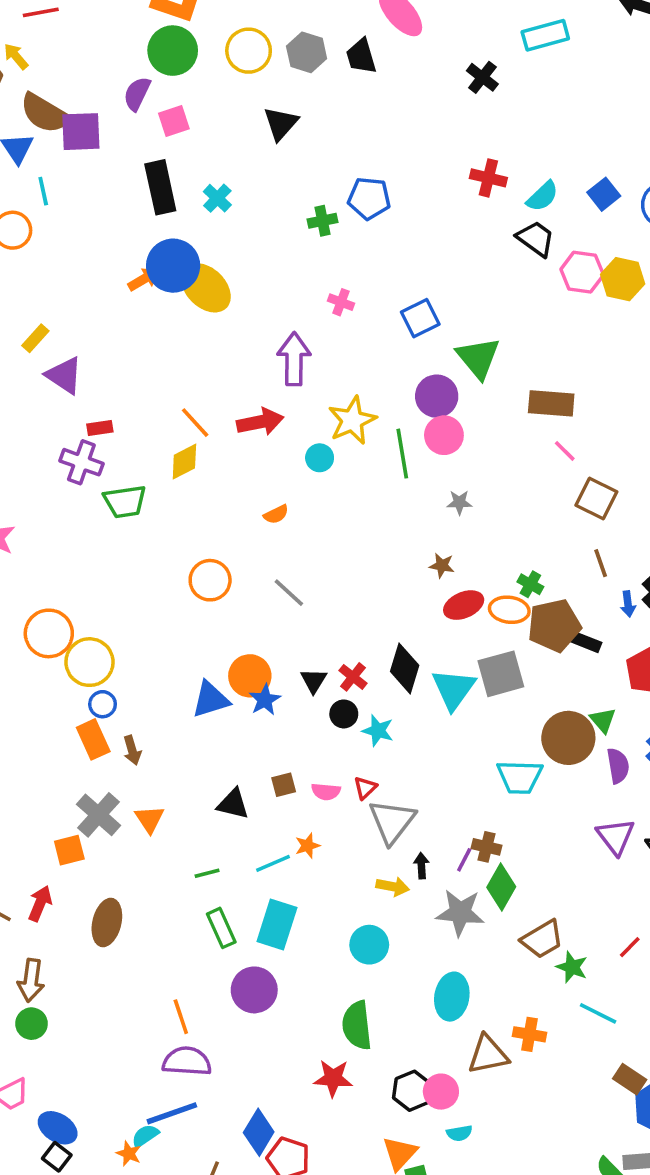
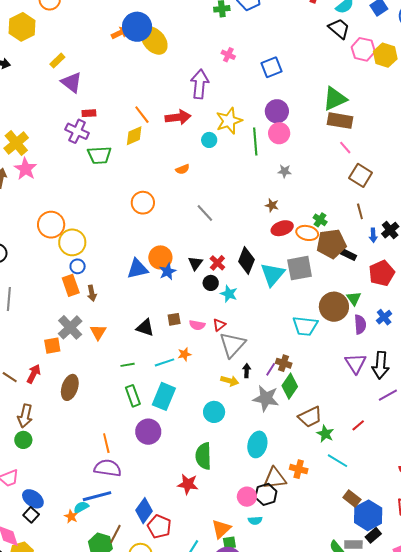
green triangle: (478, 358) -> (335, 99), moved, turned 40
gray line: (289, 593) -> (205, 213), moved
black hexagon: (412, 1091) -> (266, 494), moved

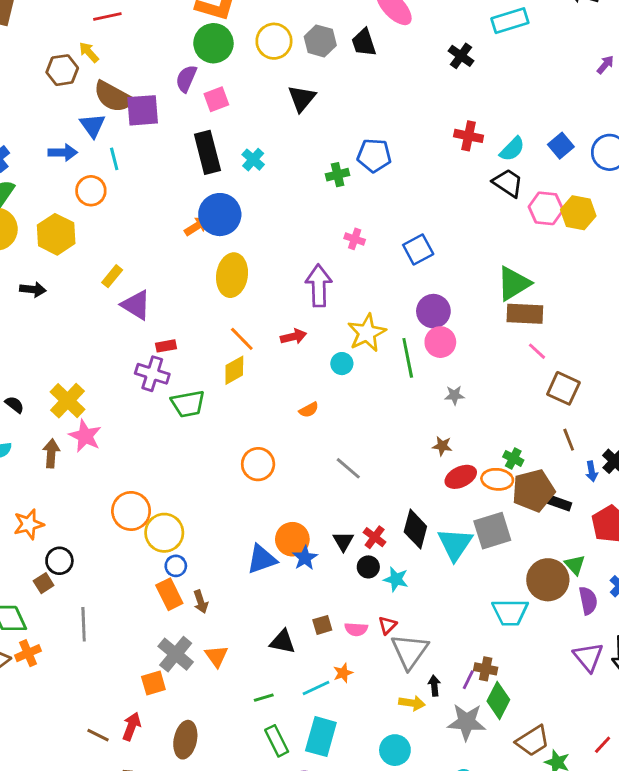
yellow ellipse: (154, 41) -> (232, 275), moved, turned 56
red arrow: (178, 117) -> (294, 337), size x0.7

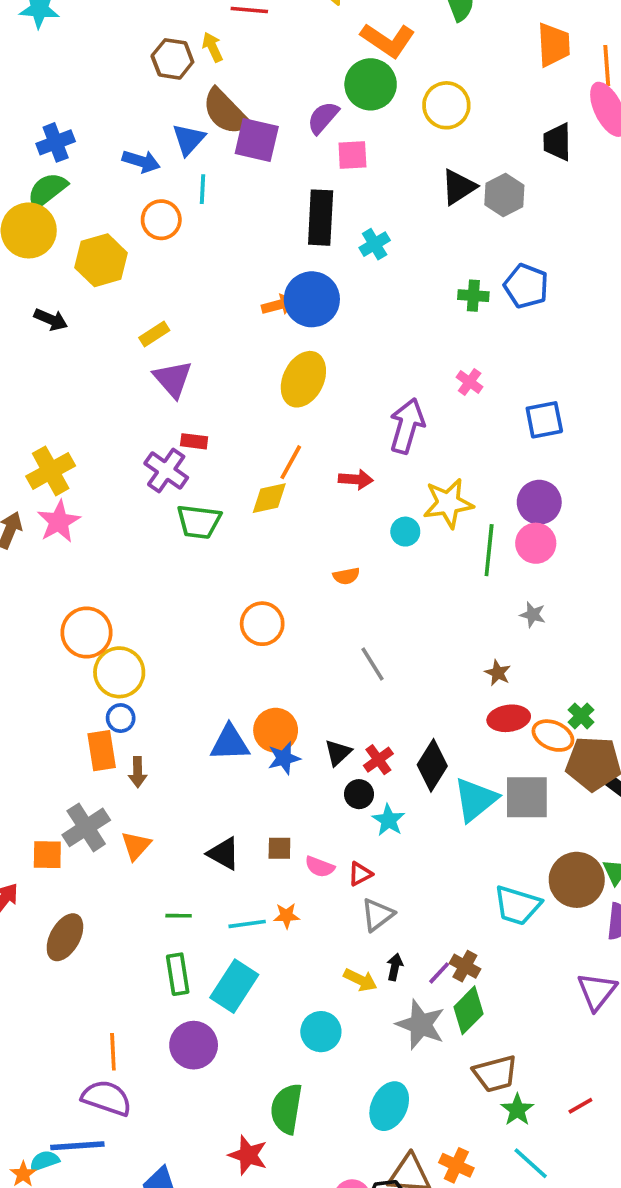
gray hexagon: (320, 41) -> (504, 195), moved
orange line: (242, 339) -> (291, 462), turned 56
gray triangle: (410, 651) -> (377, 915), size x0.7

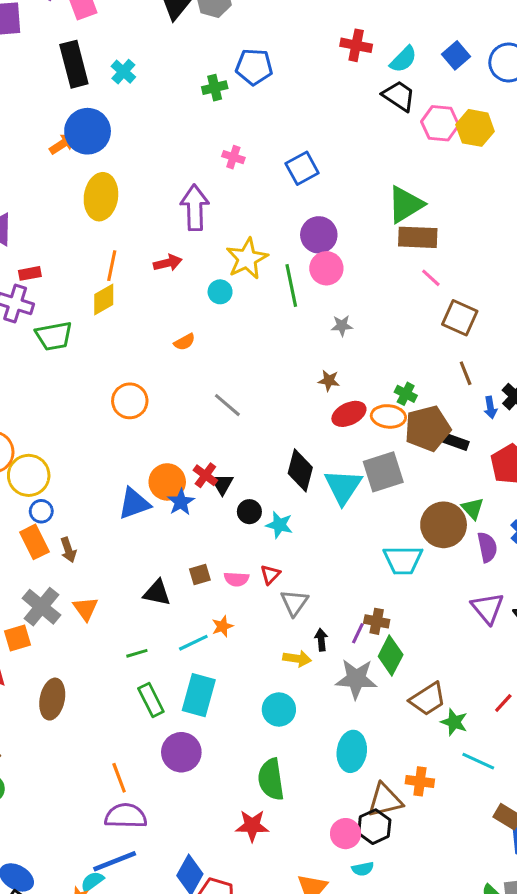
red cross: (378, 760) -> (205, 475), moved

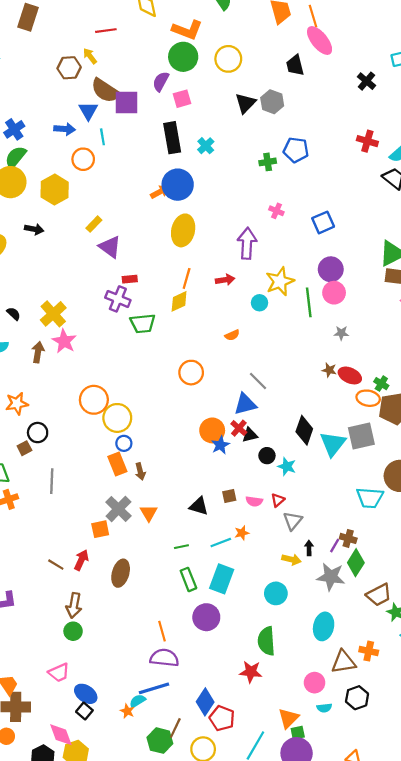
red ellipse: (349, 414) -> (350, 375), moved, turned 45
black triangle: (222, 484) -> (250, 435), turned 42
blue triangle: (134, 504) -> (245, 404), moved
black hexagon: (374, 827) -> (357, 698), moved

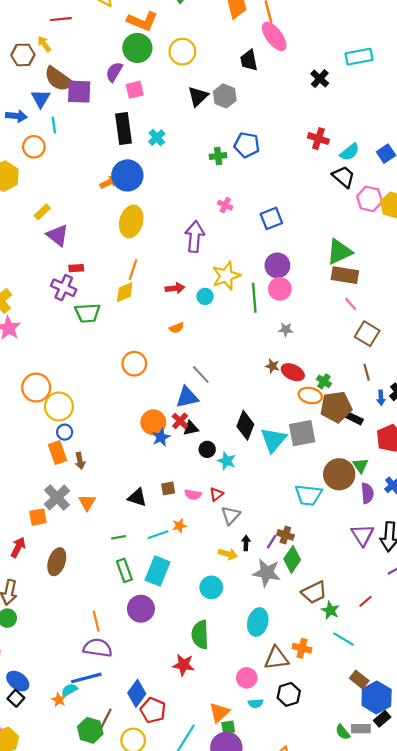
red arrow: (225, 280) -> (175, 288), moved

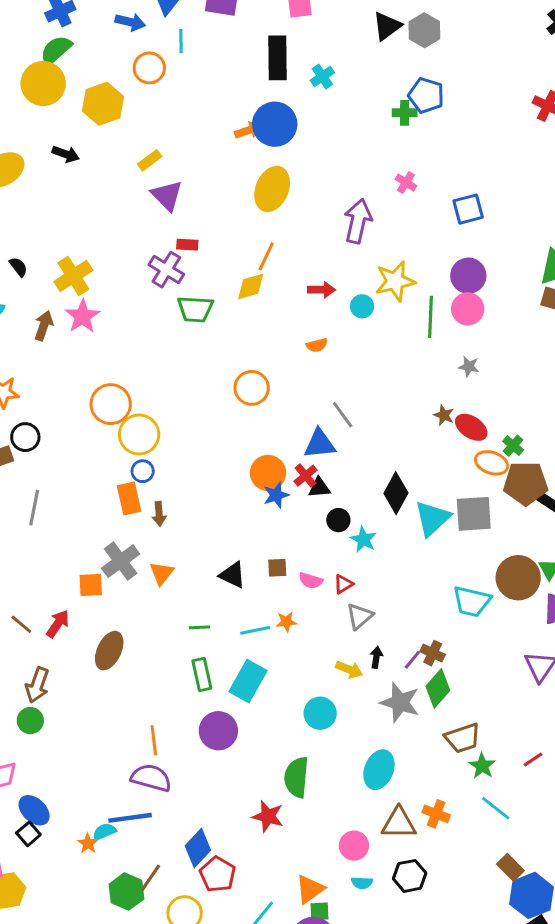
blue pentagon: (247, 145) -> (426, 96), moved

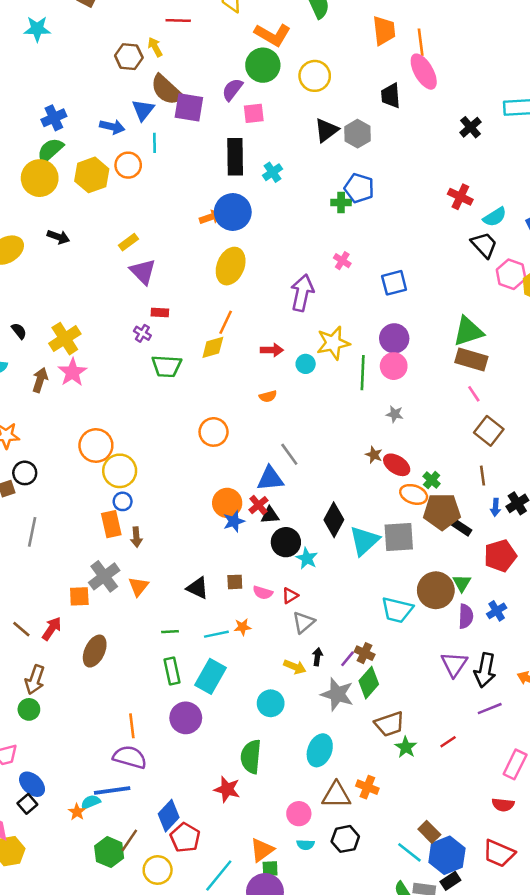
yellow hexagon: (103, 104) -> (92, 175), moved
purple cross: (166, 270) -> (142, 333), size x0.6
black circle: (338, 520) -> (286, 542), size x1.5
cyan line: (496, 808) -> (409, 852), moved

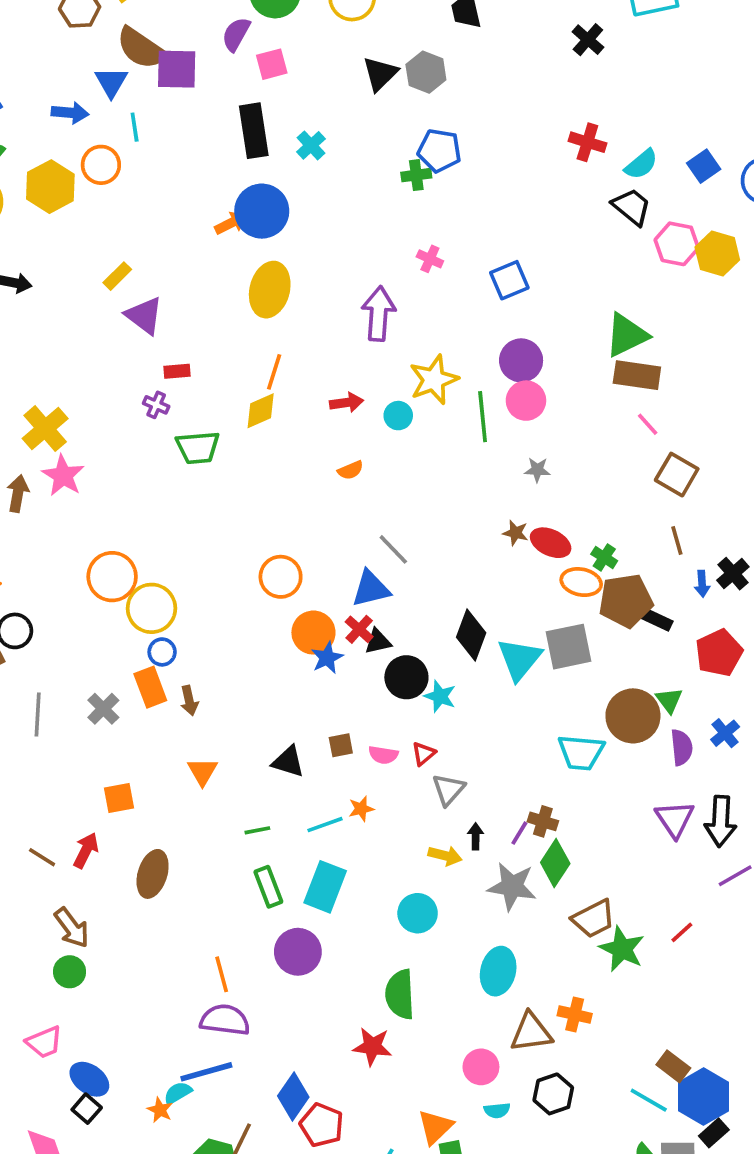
orange circle: (214, 432) -> (281, 577), moved
gray cross: (104, 576) -> (103, 709), moved, size x0.7
brown arrow: (35, 680) -> (72, 928), turned -48
green star: (406, 747) -> (622, 949), size x1.4

